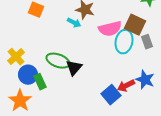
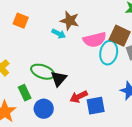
blue circle: (28, 75) -> (44, 109), moved
red arrow: (126, 86) -> (79, 97), moved
blue square: (111, 95) -> (96, 106), turned 30

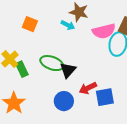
orange square: (21, 21) -> (30, 24), moved
green rectangle: (25, 93) -> (22, 69), moved
blue circle: (44, 109) -> (64, 101), moved

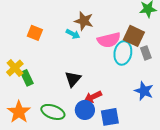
green ellipse: (52, 63) -> (53, 112), moved
blue square: (105, 97) -> (110, 117), moved
blue circle: (64, 101) -> (85, 110), moved

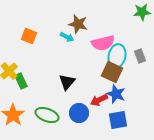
brown square: (134, 36) -> (112, 72), moved
blue star: (144, 91) -> (116, 94), moved
red arrow: (93, 97) -> (99, 100), moved
blue square: (110, 117) -> (118, 120), moved

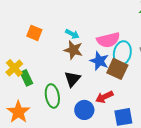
brown star: (78, 24) -> (73, 50), moved
blue star: (116, 94) -> (99, 61), moved
green ellipse: (47, 115) -> (52, 96), moved, turned 60

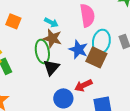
pink semicircle: (108, 40) -> (87, 15), moved, turned -85
green ellipse: (52, 96) -> (42, 51), moved

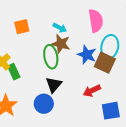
orange square: (13, 21) -> (22, 27), turned -35
black triangle: (51, 67) -> (54, 85), moved
blue circle: (63, 98) -> (44, 104), moved

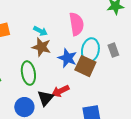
green ellipse: (51, 57) -> (28, 73), moved
black triangle: (54, 85) -> (45, 98), moved
red arrow: (92, 91) -> (60, 91), moved

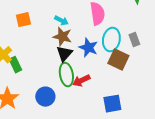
brown square: (85, 66) -> (118, 60), moved
green ellipse: (28, 73) -> (66, 75), moved
black triangle: (45, 98) -> (64, 54), moved

